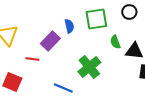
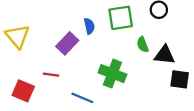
red line: (32, 59) -> (51, 75), moved
green cross: (89, 67) -> (112, 74), turned -30

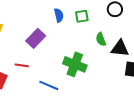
green square: (121, 18) -> (82, 16), size x0.6
blue semicircle: (89, 26) -> (59, 15), moved

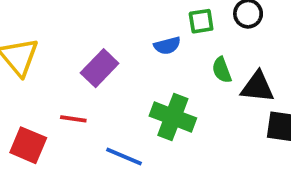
blue semicircle: (59, 15) -> (167, 46), moved, turned 88
green square: (82, 16) -> (201, 21), moved

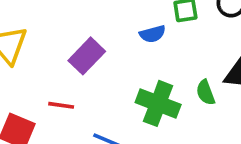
green semicircle: (222, 70) -> (206, 93), moved

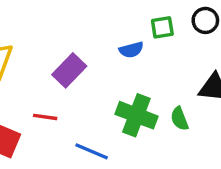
green semicircle: (206, 93) -> (180, 119), moved

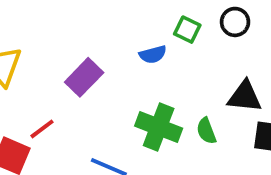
green square: (162, 27) -> (187, 30), turned 35
red line: (45, 117) -> (42, 129), moved, turned -45

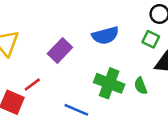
green square: (187, 30) -> (151, 39), moved
blue semicircle: (153, 54) -> (105, 35), size x1.5

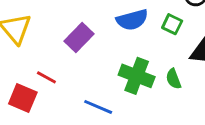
green square: (151, 39) -> (172, 24), moved
red line: (32, 85) -> (46, 77), turned 66

